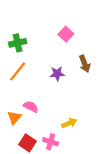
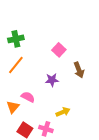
pink square: (66, 34) -> (59, 50), moved
brown arrow: (85, 64) -> (79, 70), moved
purple star: (57, 74) -> (52, 80), moved

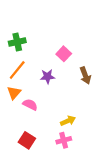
purple star: (52, 80) -> (47, 77), moved
orange triangle: (13, 107) -> (14, 93), moved
pink cross: (46, 129) -> (64, 140), moved, turned -32

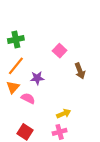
purple star: (47, 77) -> (37, 78), moved

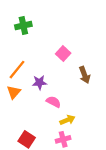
green cross: (16, 39) -> (23, 26), moved
pink semicircle: (28, 98) -> (53, 102), moved

